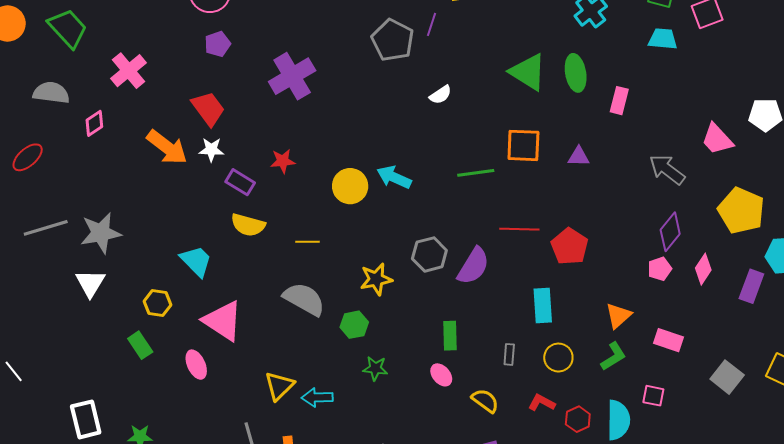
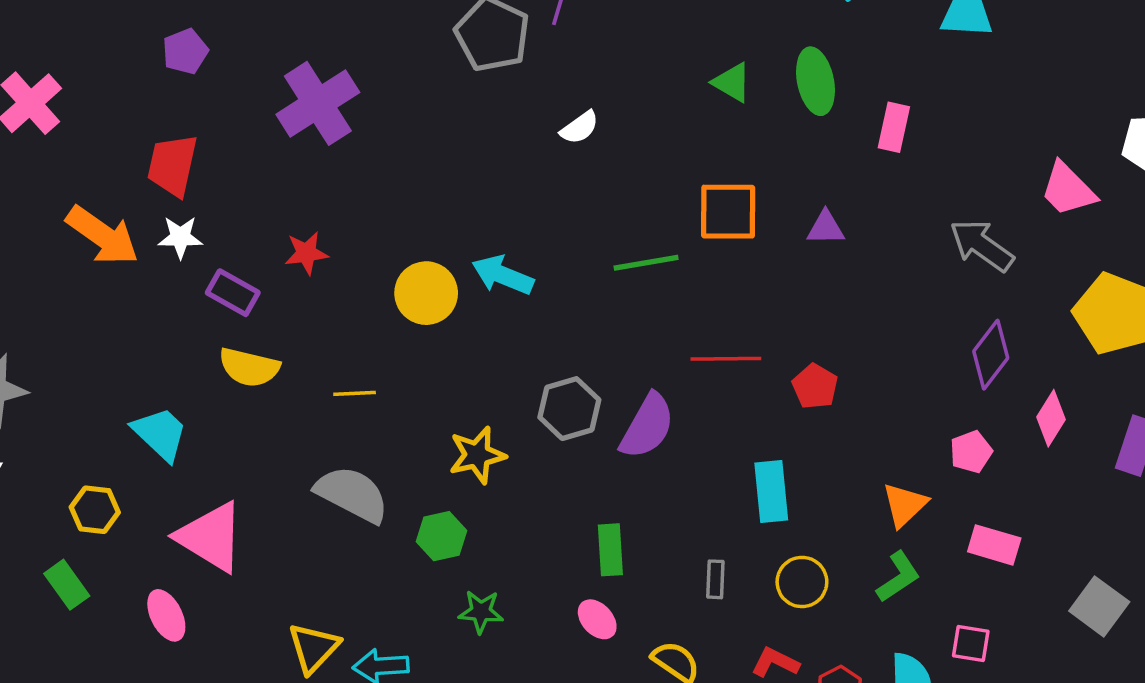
green triangle: (528, 72) -> (732, 82), size x0.6
red trapezoid: (208, 109) -> (172, 165), turned -129
red pentagon: (570, 247) -> (815, 386), size x0.7
pink pentagon: (660, 269) -> (971, 452), moved

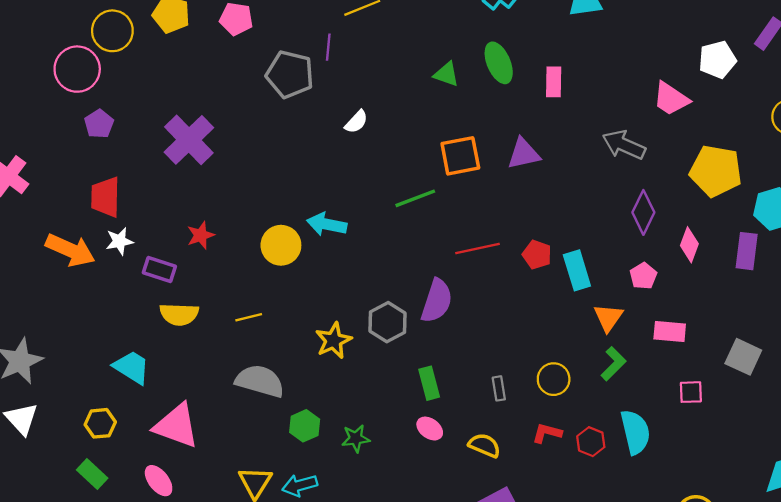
purple triangle: (826, 228) -> (524, 154), size x1.4
gray hexagon: (569, 409) -> (387, 322), moved
cyan rectangle: (771, 492) -> (577, 270), moved
green hexagon: (441, 536) -> (305, 426), moved
pink square: (971, 643) -> (691, 392), moved

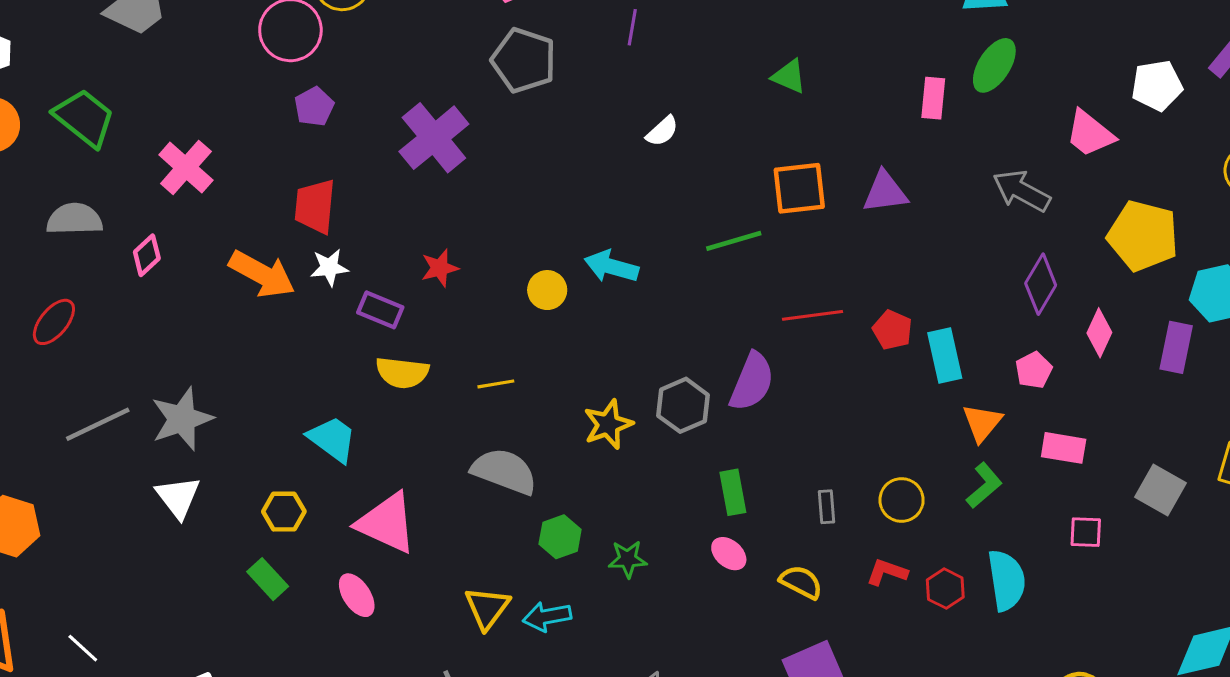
green ellipse: (499, 63) -> (994, 65), moved, turned 51
gray pentagon: (290, 74) -> (524, 60), moved
yellow circle: (281, 245) -> (547, 290), size x0.7

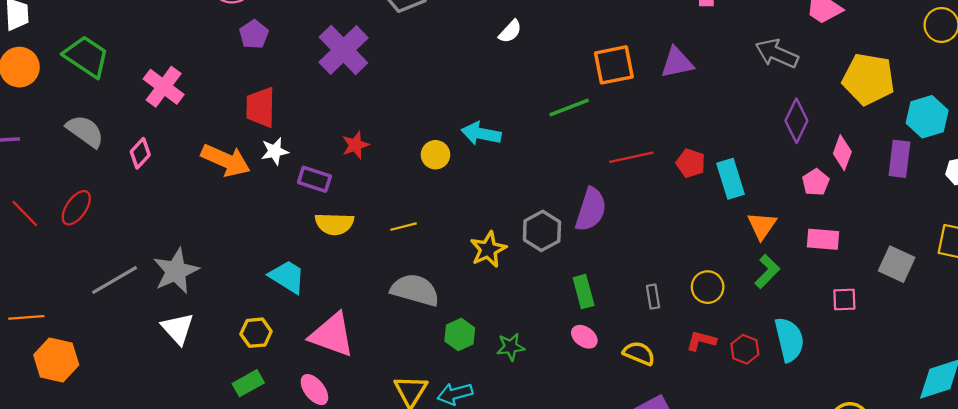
gray semicircle: (74, 219) -> (85, 131), turned 42
pink pentagon: (1034, 370) -> (816, 182), moved
green rectangle: (268, 579) -> (248, 383), turned -72

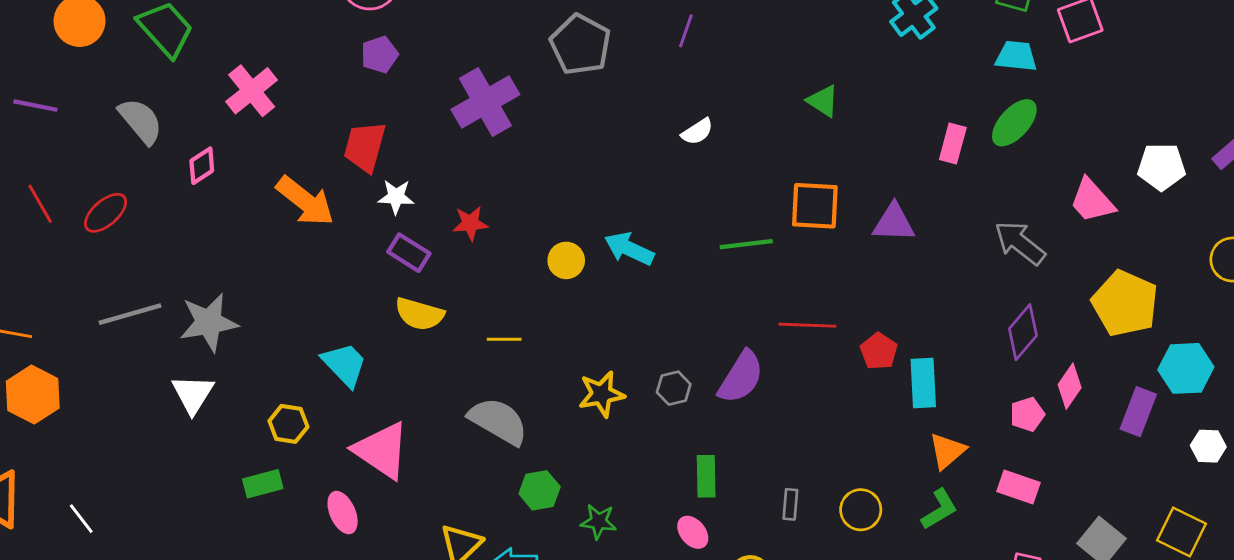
white star: (275, 151) -> (396, 197), moved
gray hexagon: (542, 231) -> (674, 388), size x0.7

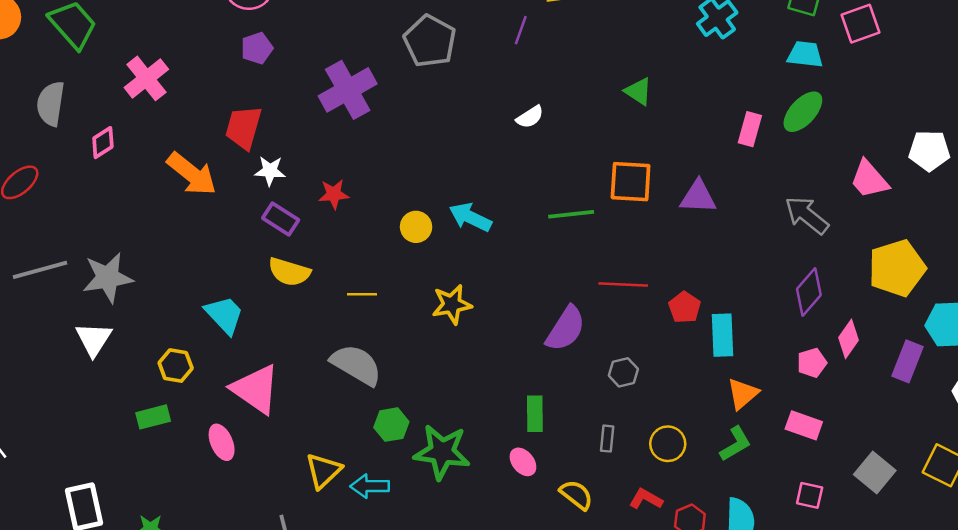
gray semicircle: (141, 121) -> (51, 104), turned -132
yellow pentagon: (1125, 303) -> (897, 268), turned 30
gray hexagon: (674, 388) -> (623, 372), moved
yellow star: (601, 394) -> (452, 304), moved
green star: (599, 522) -> (442, 452), size x1.8

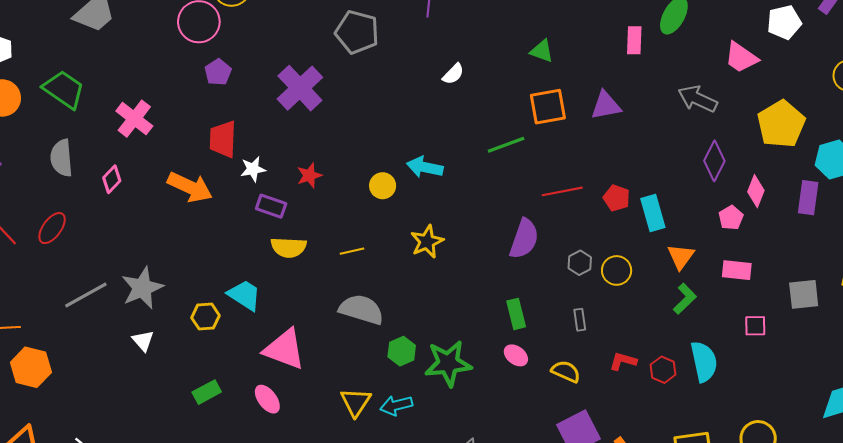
green triangle: (638, 91) -> (542, 51), moved
white triangle: (94, 339) -> (143, 341), size x0.7
yellow hexagon: (176, 366) -> (205, 317), moved
yellow circle: (668, 444) -> (617, 270), moved
gray square: (875, 473) -> (804, 294), turned -32

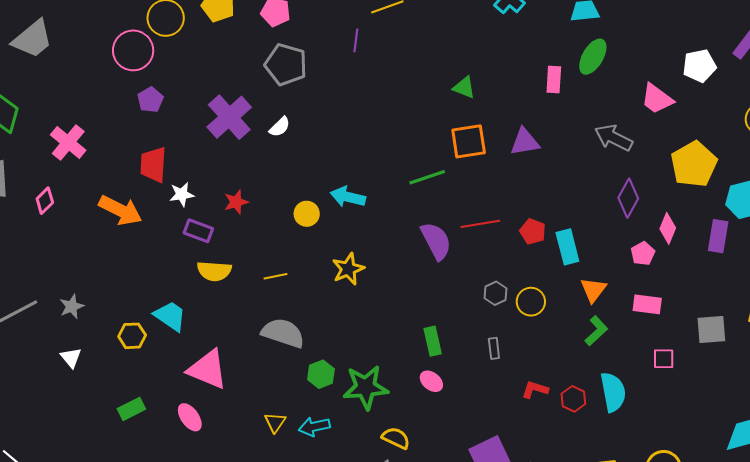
white semicircle: (453, 74) -> (280, 127), moved
purple semicircle: (524, 239) -> (436, 241), moved, turned -48
gray star: (142, 288) -> (72, 307), size x0.6
yellow semicircle: (566, 371) -> (396, 438), moved
yellow triangle: (356, 402) -> (275, 422), size x0.7

